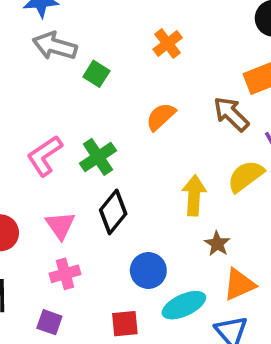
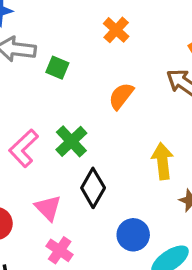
pink cross: (65, 274) -> (60, 250), turned -30

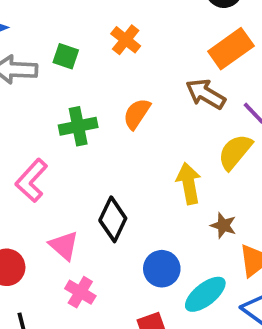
green square: (57, 68) -> (66, 56), moved
green cross: (71, 141) -> (78, 126), moved, turned 36

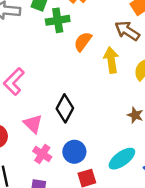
green cross: (78, 126) -> (58, 20), moved
yellow arrow: (189, 183) -> (111, 60), moved
blue circle: (162, 269) -> (74, 152), moved

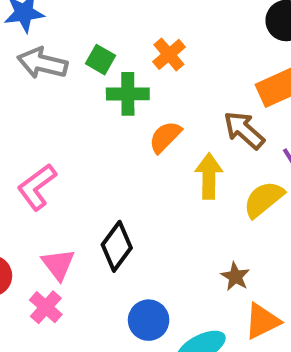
blue circle: (74, 152) -> (149, 320), moved
pink cross: (42, 154) -> (46, 307), moved

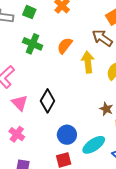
green cross: (128, 94) -> (33, 44), moved, turned 30
pink triangle: (58, 264) -> (20, 103), moved

